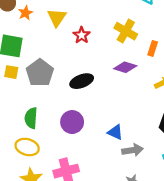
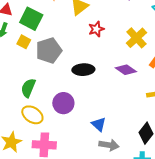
yellow ellipse: (27, 147) -> (32, 115), moved

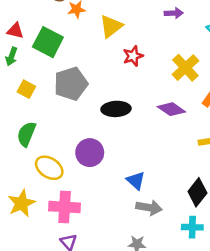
yellow square: (24, 42) -> (26, 89), moved
green semicircle: (28, 88) -> (26, 134), moved

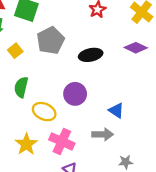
yellow square: (26, 89) -> (15, 51), turned 32
pink cross: (65, 207) -> (62, 141), turned 30
gray arrow: (149, 208) -> (103, 134), moved

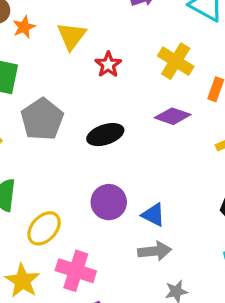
purple circle: (75, 94) -> (109, 202), moved
yellow ellipse: (44, 112) -> (44, 228), turned -65
gray arrow: (103, 134) -> (155, 251), moved

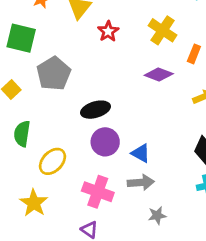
black ellipse: (105, 135) -> (96, 110), moved
pink cross: (76, 271) -> (98, 192), moved

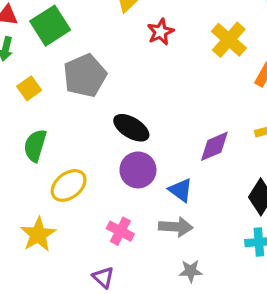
green square: (21, 38) -> (50, 26), turned 36
purple diamond: (159, 74) -> (214, 146), moved, turned -52
black ellipse: (96, 110) -> (131, 128), turned 40
pink cross: (98, 192) -> (120, 231), size x0.7

